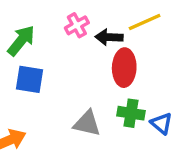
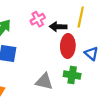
yellow line: (145, 22) -> (81, 17), turned -54
blue triangle: (161, 123) -> (91, 54), moved

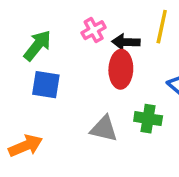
red ellipse: (68, 46) -> (121, 69), moved

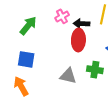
blue square: (46, 85) -> (26, 59), moved
orange arrow: (26, 146) -> (21, 86), turned -96

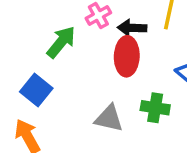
green arrow: (28, 26) -> (61, 42), moved
blue square: (26, 59) -> (36, 90), turned 30

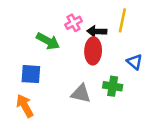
green arrow: (61, 42) -> (48, 41), turned 80
blue square: (36, 90) -> (31, 74), turned -35

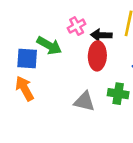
blue square: (31, 74) -> (27, 59), moved
orange arrow: (25, 106) -> (25, 88), moved

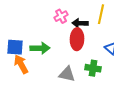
green arrow: (49, 46) -> (40, 48), moved, turned -30
blue square: (27, 59) -> (15, 47), moved

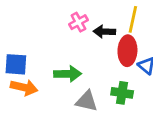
red ellipse: (77, 39) -> (127, 51), moved
green arrow: (40, 48) -> (68, 74), moved
orange arrow: (21, 64) -> (24, 87), turned 132

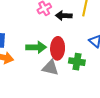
red ellipse: (127, 51) -> (58, 48), moved

